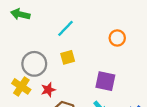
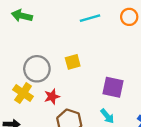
cyan line: (66, 28) -> (90, 18), moved, turned 30
orange circle: (117, 38) -> (129, 17), moved

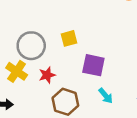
purple square: (113, 87) -> (93, 65), moved

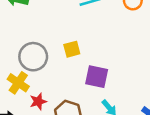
red star: (47, 75) -> (38, 101), moved

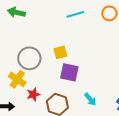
purple square: (97, 77) -> (69, 72), moved

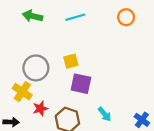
green arrow: (16, 12) -> (32, 16), moved
cyan line: (75, 14) -> (75, 17), moved

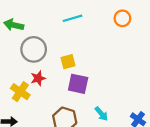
green arrow: (32, 16) -> (14, 25), moved
gray circle: (36, 68) -> (34, 49), moved
red star: (40, 109) -> (38, 78), moved

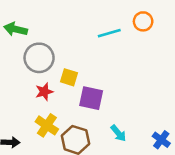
cyan line: (72, 18) -> (109, 33), moved
yellow square: (68, 62) -> (69, 77), moved, turned 32
yellow cross: (20, 92) -> (47, 125), moved

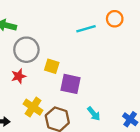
red star: (44, 92) -> (19, 76), moved

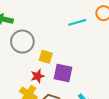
red star: (19, 76) -> (38, 76), moved

